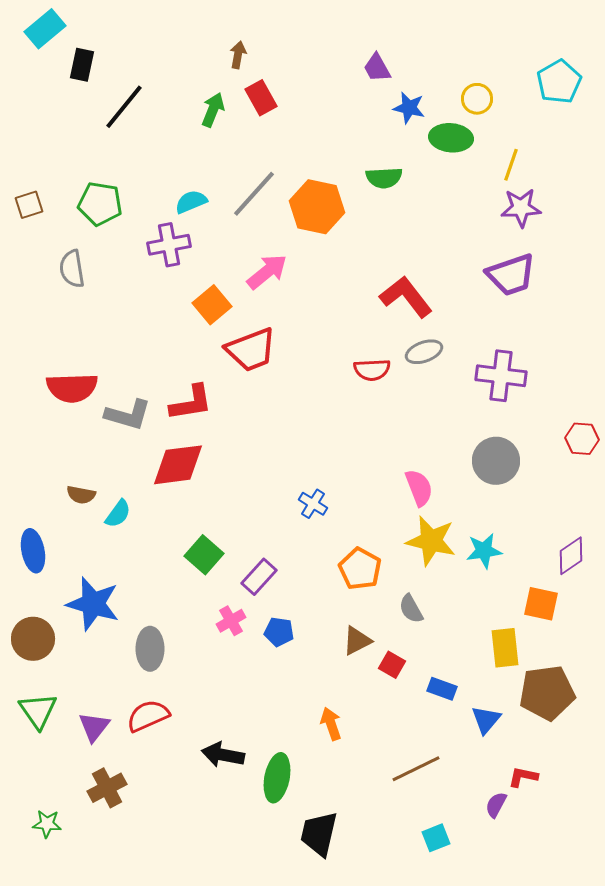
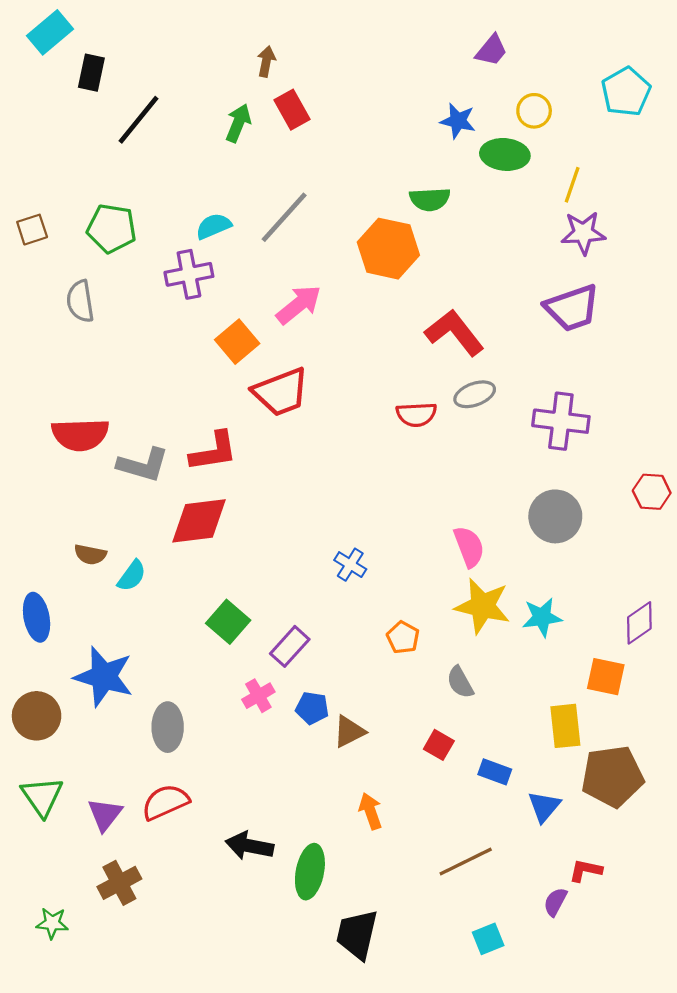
purple trapezoid: (377, 68) -> (491, 50), moved, turned -112
orange hexagon: (317, 207) -> (388, 249), moved
orange pentagon: (360, 569) -> (403, 637), size x0.7
brown triangle: (357, 641) -> (349, 732), moved

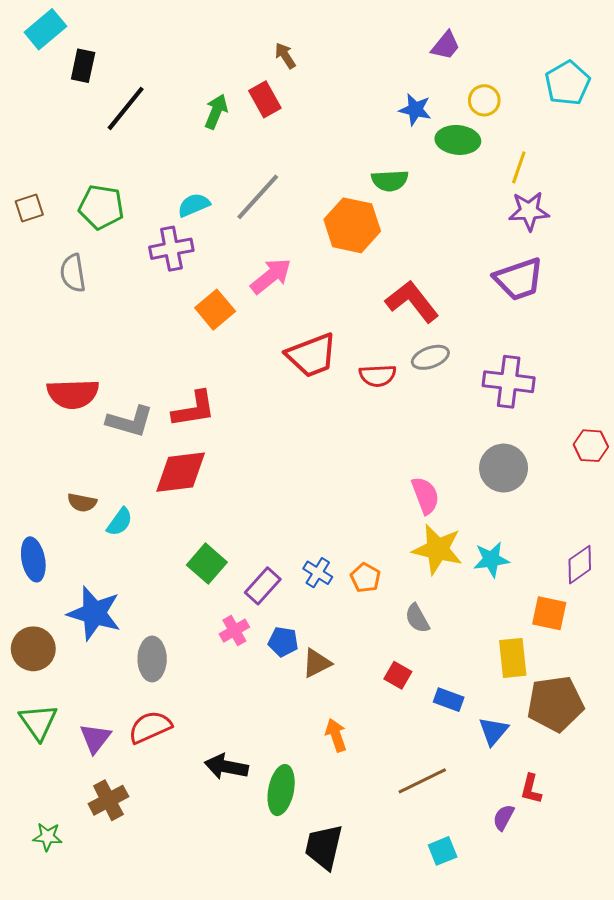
brown arrow: (266, 61) -> (285, 56), moved, turned -44
red trapezoid: (281, 392) -> (312, 355), moved
blue cross: (350, 565) -> (318, 573), moved
red L-shape: (586, 870) -> (531, 789), turned -88

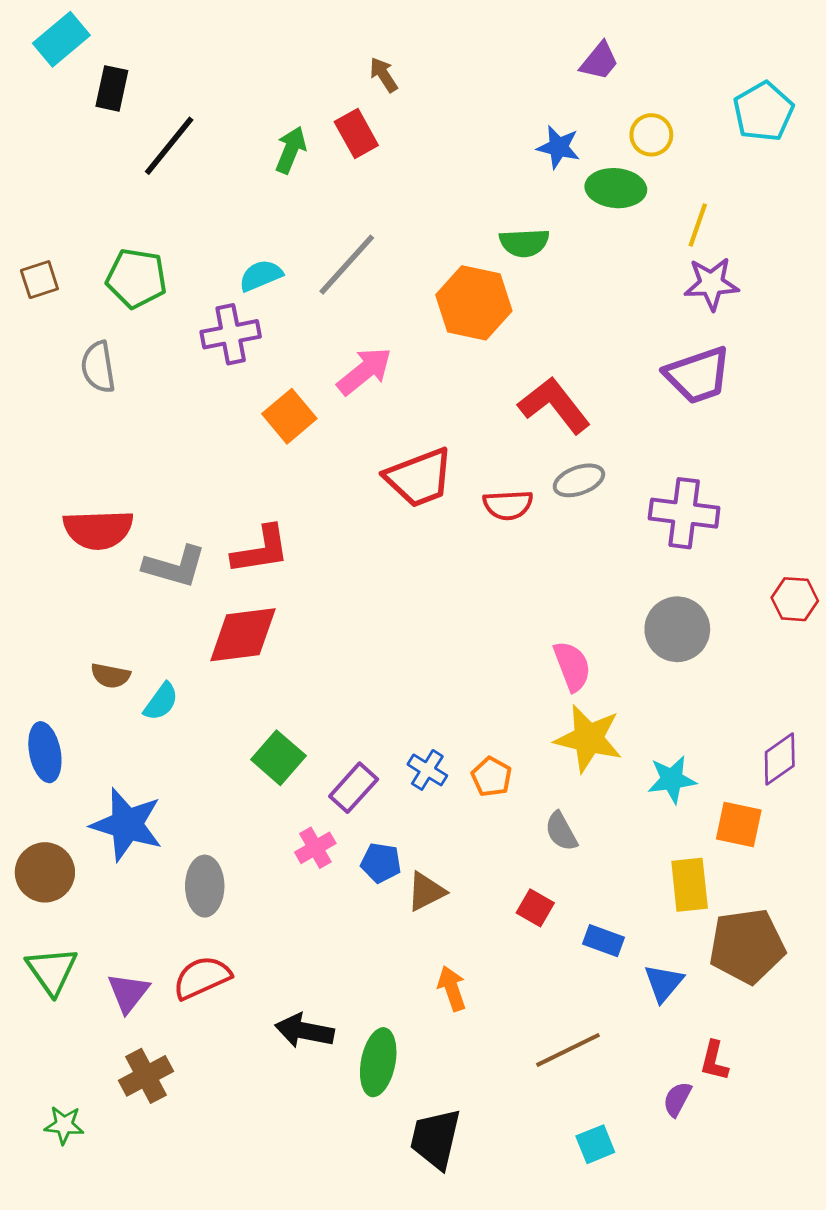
cyan star: (491, 559) -> (672, 779), moved

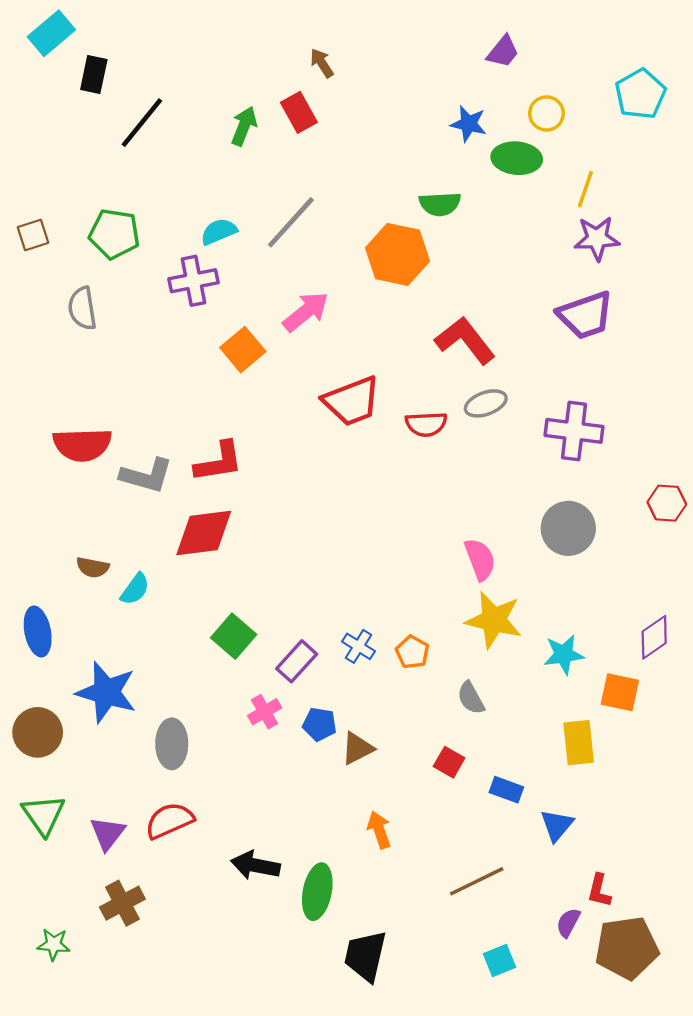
brown pentagon: (747, 946) -> (627, 948), moved

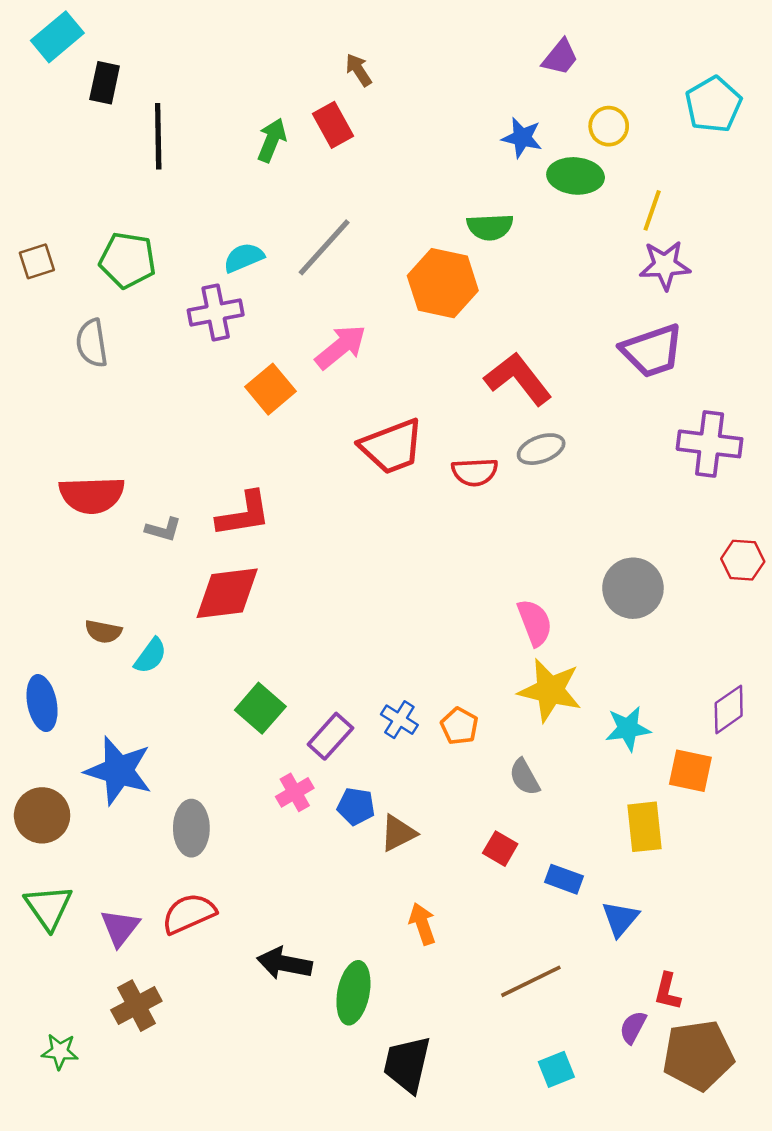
black line: (142, 123) -> (158, 136), turned -40
purple cross: (574, 431) -> (710, 444), moved
gray L-shape: (147, 476) -> (163, 529), size x0.6

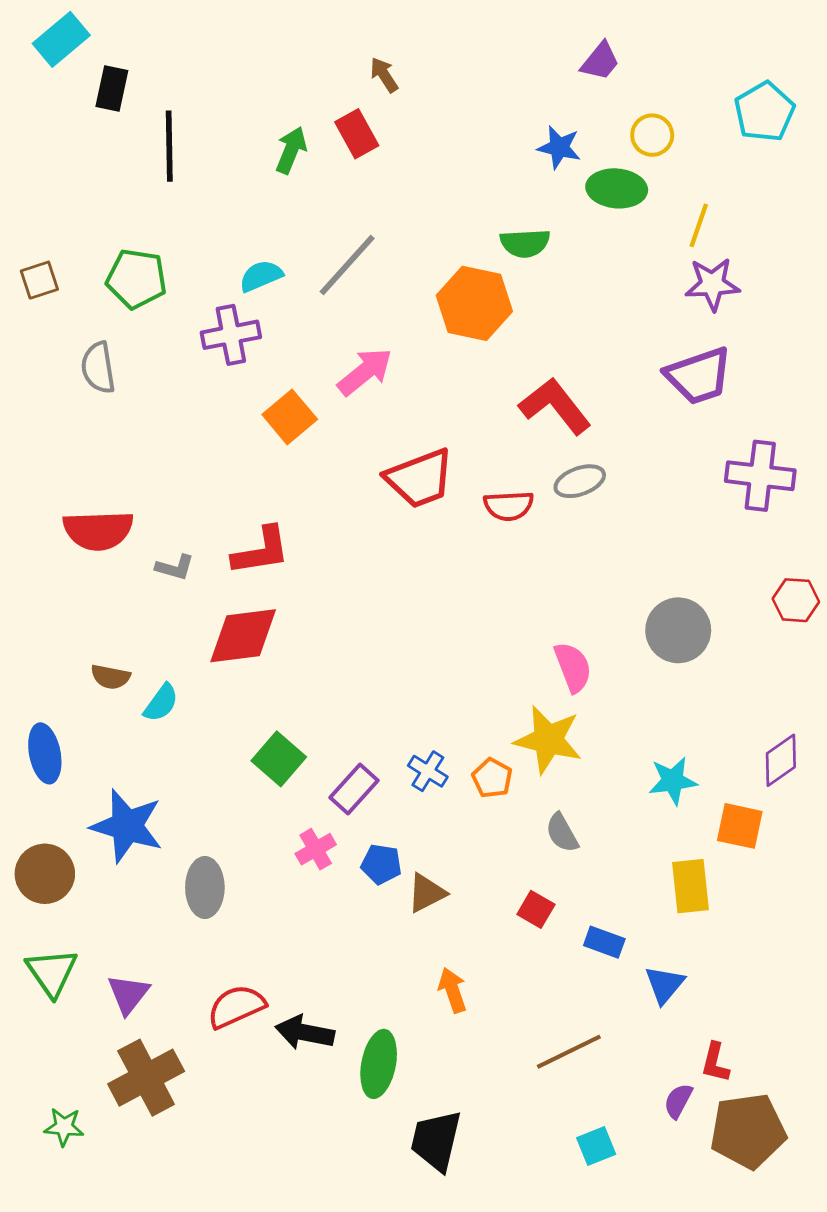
yellow star: (550, 690) -> (548, 740), moved
red semicircle: (189, 914) -> (236, 1006), moved
brown cross: (136, 1006) -> (146, 1078), size x1.4

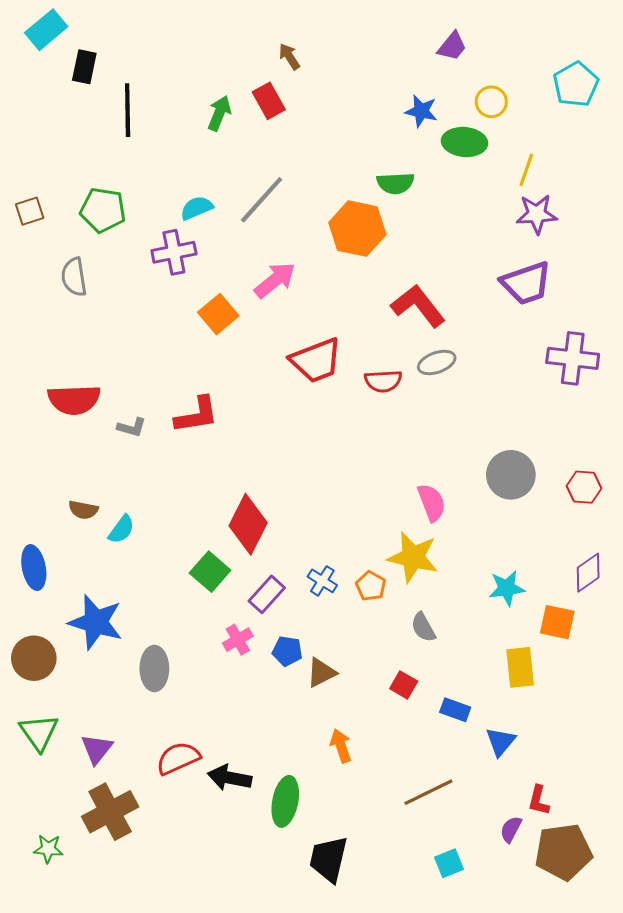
red hexagon: (796, 600) -> (584, 487), moved
red diamond: (243, 636) -> (248, 524), moved, turned -56

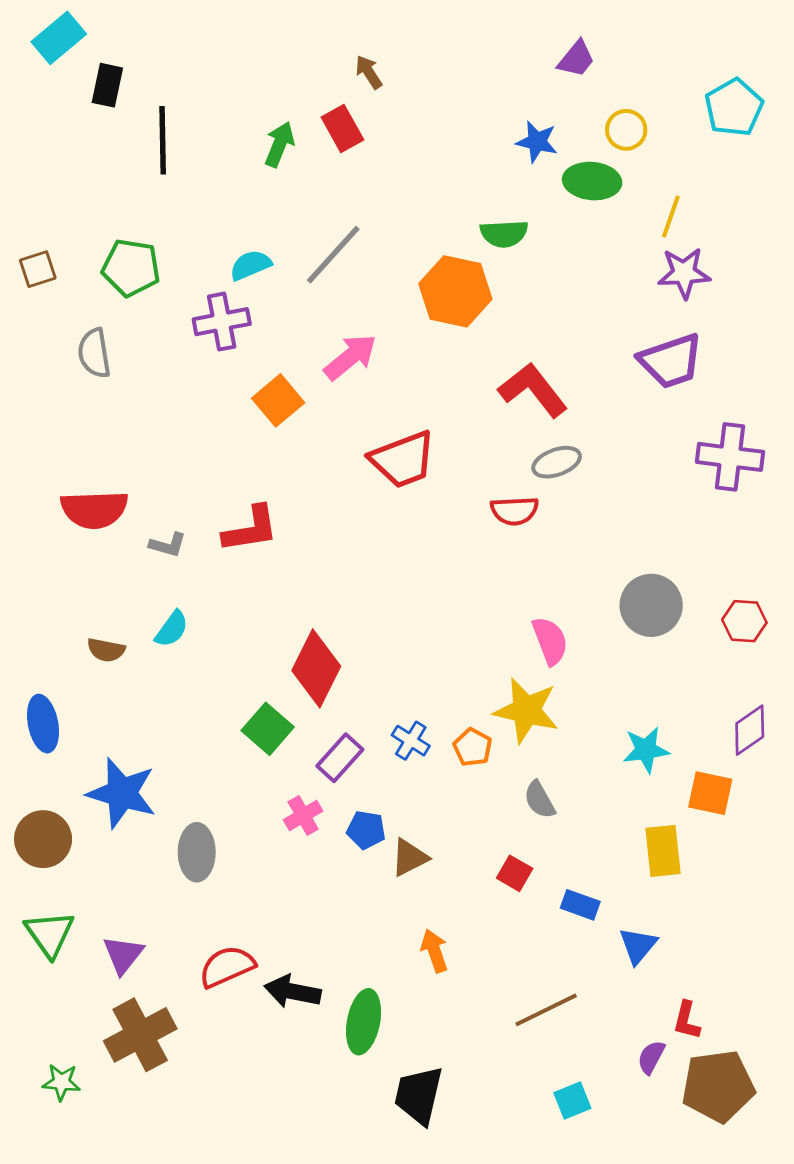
red semicircle: (383, 381) -> (515, 511), moved
cyan semicircle: (121, 529) -> (172, 629), moved

